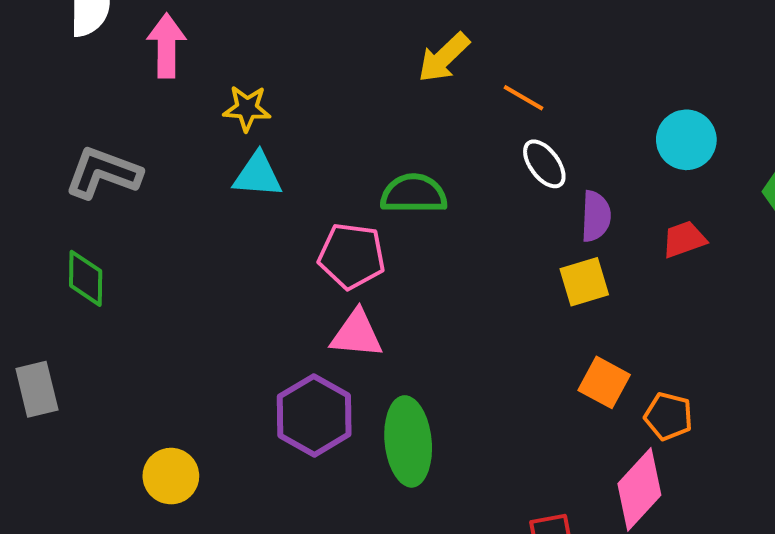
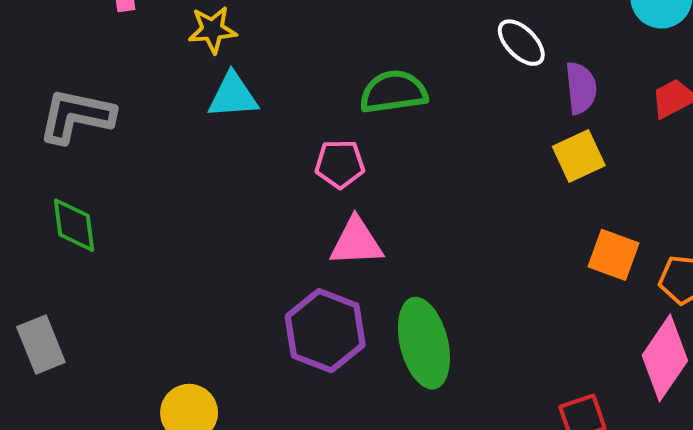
pink pentagon: (352, 256) -> (340, 164), size x0.7

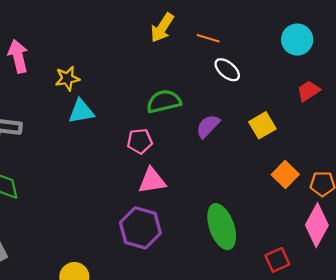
purple semicircle: (581, 88) -> (208, 126), moved, turned -125
orange square: (614, 255) -> (285, 175), turned 30
green ellipse: (424, 343) -> (222, 227), moved

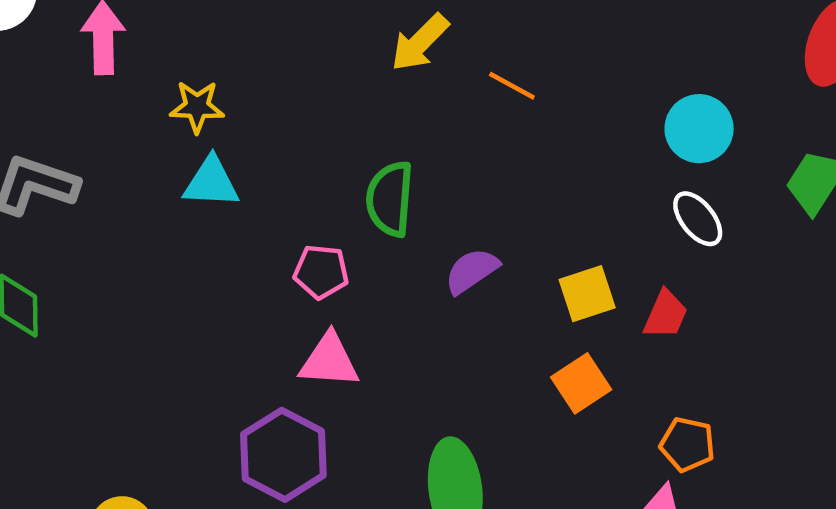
white ellipse: (227, 70) -> (698, 219), moved
red trapezoid: (308, 91) -> (666, 315), moved, turned 135
green semicircle: (164, 101) -> (390, 199), turned -84
orange square: (285, 175) -> (581, 383), moved

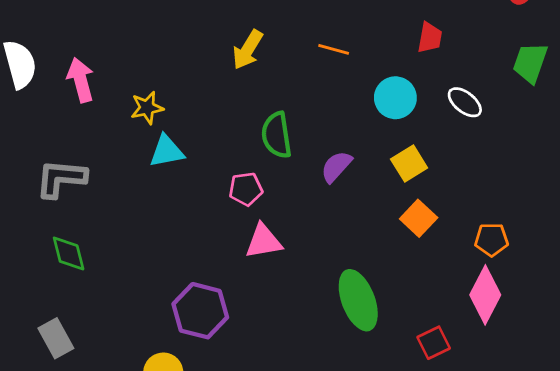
yellow arrow: (420, 43) -> (248, 50), moved
cyan circle: (699, 129) -> (395, 98), moved
red trapezoid: (666, 315) -> (430, 38), moved
purple hexagon: (283, 455) -> (200, 311), moved

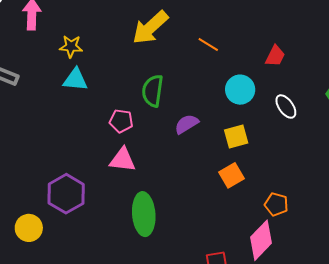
yellow arrow: (248, 50) -> (150, 28), size x1.4
green ellipse: (358, 300) -> (144, 214), moved

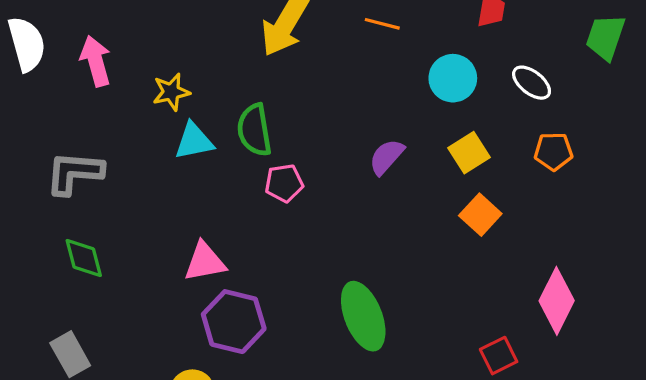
green semicircle: (153, 91) -> (254, 130), moved
pink triangle: (123, 160) -> (205, 262), moved
orange pentagon: (276, 204) -> (554, 151), moved

